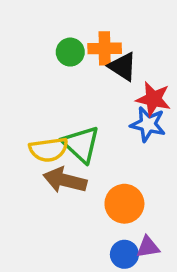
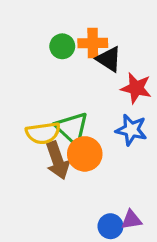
blue star: (148, 124) -> (131, 130), moved
brown arrow: (65, 180) -> (57, 160), turned -123
orange circle: (124, 204) -> (85, 154), moved

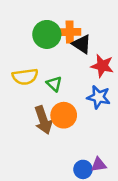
green circle: (62, 46) -> (47, 34), size x1.5
green triangle: (72, 128) -> (54, 84), moved, size x0.6
yellow semicircle: (43, 133) -> (25, 77), moved

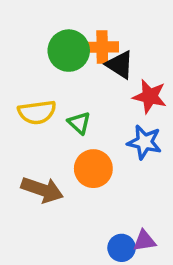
brown arrow: (43, 120) -> (42, 190), moved, turned -52

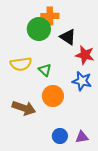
orange cross: (102, 47) -> (50, 16), moved
blue circle: (122, 248) -> (60, 136), moved

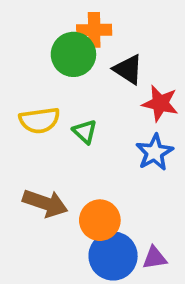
blue star: (82, 81) -> (154, 152), turned 30
orange circle: (53, 96) -> (100, 220), moved
blue circle: (60, 136) -> (113, 256), size x1.6

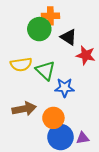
green triangle: (85, 132) -> (45, 70), size x1.5
blue star: (154, 152) -> (65, 88), moved, turned 30
brown arrow: (45, 203) -> (24, 109), turned -30

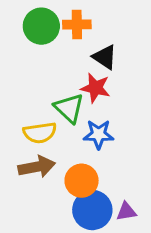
green circle: (39, 29) -> (41, 26), moved
red star: (86, 55) -> (95, 88), moved
yellow semicircle: (21, 64) -> (40, 133), moved

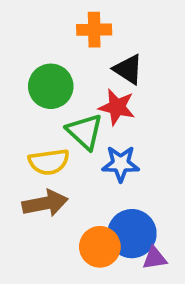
green circle: (41, 26) -> (51, 86), moved
orange circle: (82, 181) -> (100, 247), moved
blue circle: (92, 210) -> (132, 234), moved

